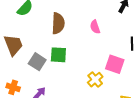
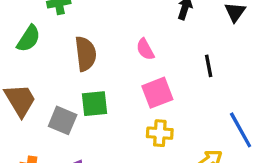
pink square: (115, 64) -> (157, 93), moved, turned -30
yellow cross: (95, 80) -> (160, 133), turned -35

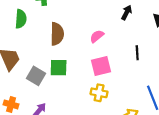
green semicircle: (29, 39) -> (21, 19), turned -36
pink semicircle: (145, 49) -> (97, 36), turned 72

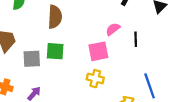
pink semicircle: (97, 36) -> (113, 29), moved
gray square: (36, 76) -> (32, 59), turned -36

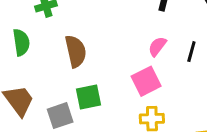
black line: (136, 39) -> (191, 52), turned 32

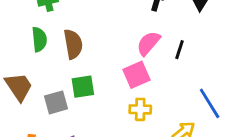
green semicircle: (21, 42) -> (39, 39), moved
pink semicircle: (157, 46) -> (148, 43), size x1.4

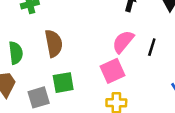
green semicircle: (39, 39) -> (16, 53), moved

